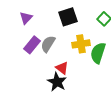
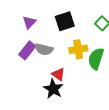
purple triangle: (26, 18) -> (29, 22), moved
gray semicircle: (48, 44) -> (44, 49), turned -108

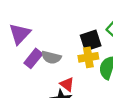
black square: (65, 21) -> (91, 40), moved
purple triangle: (29, 22) -> (20, 34), moved, size x1.5

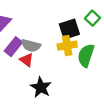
red triangle: (67, 84) -> (27, 60), moved

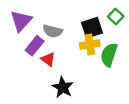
gray semicircle: (31, 46) -> (53, 31), moved

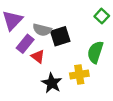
black square: (92, 28) -> (60, 36), moved
yellow cross: (90, 45) -> (79, 75), moved

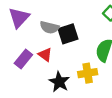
purple rectangle: (25, 44) -> (23, 59), moved

